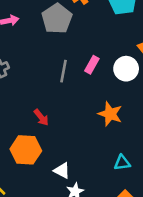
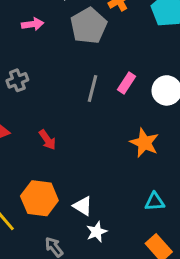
red arrow: (41, 117) -> (47, 140), moved
orange hexagon: (26, 150) -> (39, 198), moved

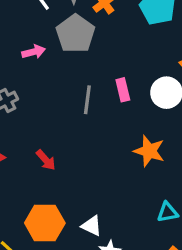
pink arrow: (33, 24) -> (34, 52), moved
pink rectangle: (126, 83) -> (123, 90), turned -40

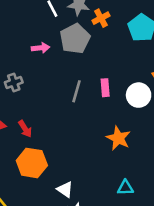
red arrow: (46, 160) -> (25, 129), moved
orange hexagon: (45, 223) -> (32, 163), moved

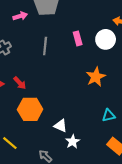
gray line: (76, 91) -> (45, 46), moved
orange star: (118, 138) -> (96, 77), turned 30

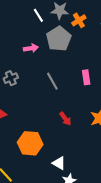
gray line: (45, 46) -> (52, 81), turned -42
red arrow: (20, 83) -> (65, 119), moved

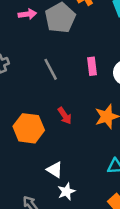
pink arrow: (31, 48) -> (27, 14), moved
orange hexagon: (30, 143) -> (29, 128), moved

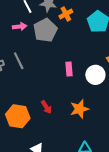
gray line: (51, 69) -> (19, 61), moved

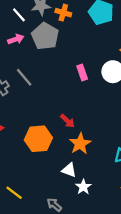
orange cross: (66, 14) -> (63, 13), turned -32
orange star: (79, 109) -> (80, 144), moved

